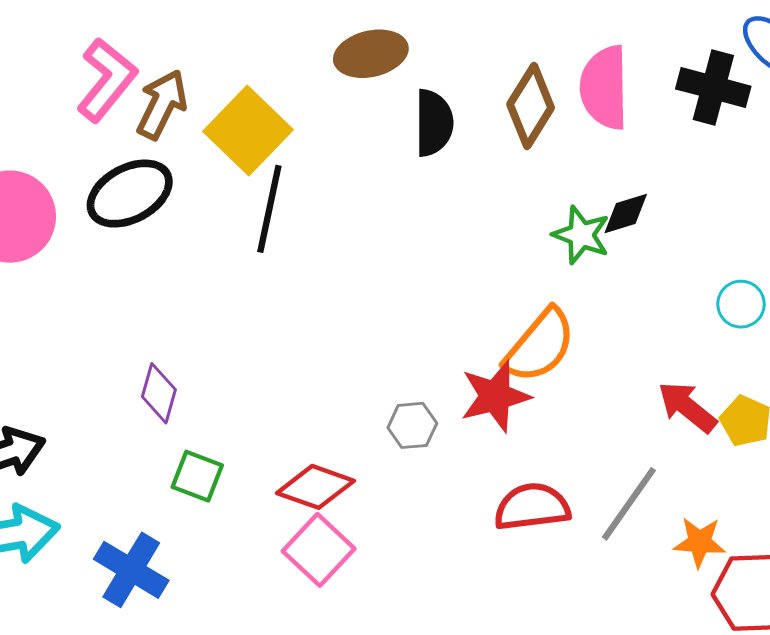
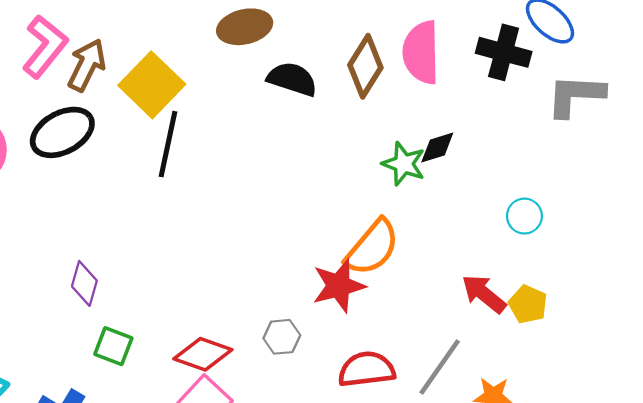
black semicircle: (434, 123) -> (292, 79), turned -72
gray hexagon: (412, 425) -> (282, 337), moved

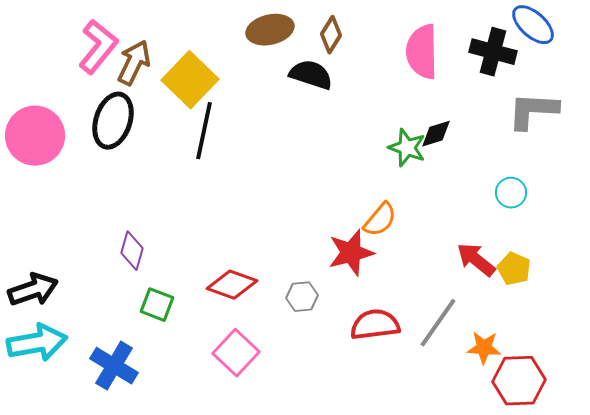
brown diamond: (365, 66) -> (331, 35), moved, size x0.7
gray L-shape: (576, 95) -> (533, 111), moved
black ellipse: (62, 132) -> (113, 121), turned -44
orange semicircle: (372, 247) -> (380, 220), size x0.7
red diamond: (203, 354) -> (232, 285), moved

